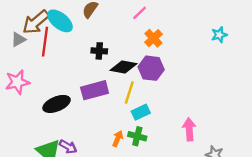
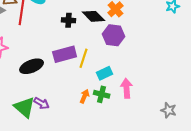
black diamond: (123, 67) -> (94, 16), moved, turned 35
yellow line: (129, 92) -> (84, 58), moved
pink arrow: (189, 129) -> (127, 88), moved

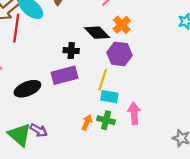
black cross: (69, 20) -> (71, 51), moved
yellow line: (84, 58) -> (103, 80), moved
cyan rectangle: (105, 73) -> (109, 97), turned 35

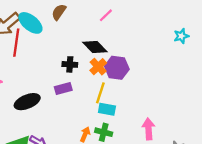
orange cross: (122, 25) -> (98, 67), moved
purple rectangle: (64, 75) -> (63, 89), size x0.7
pink arrow: (134, 113) -> (148, 129), moved

